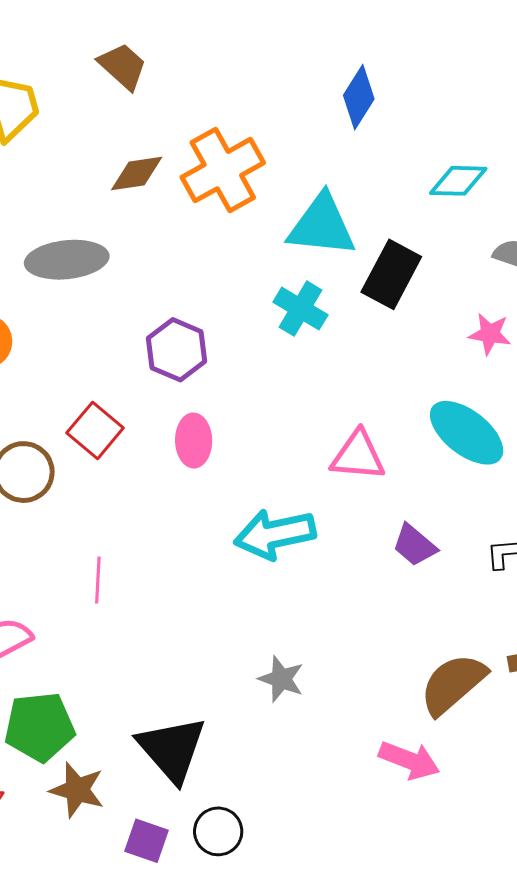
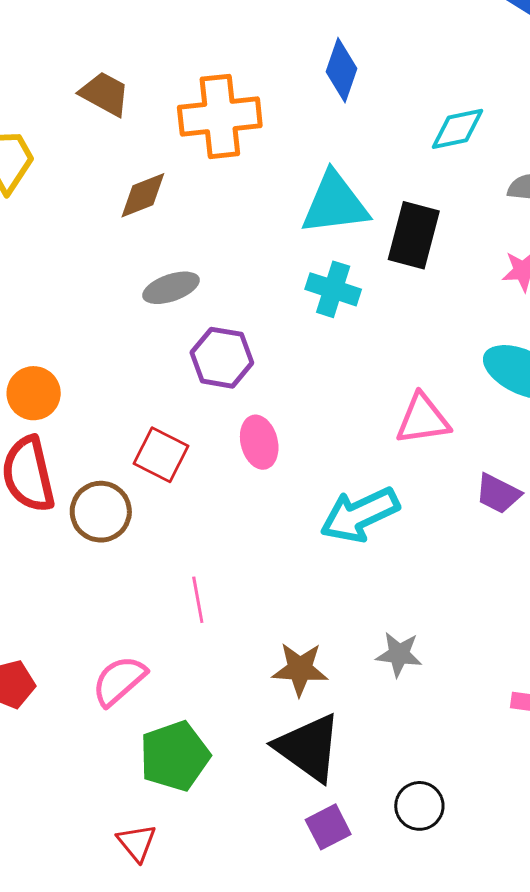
orange cross: (223, 170) -> (220, 116), moved, turned 36
gray ellipse: (67, 260) -> (171, 288), moved, size x0.7
brown star: (77, 790) -> (300, 669), moved
black circle: (218, 831) -> (419, 806), moved
purple square: (146, 841) -> (328, 827), moved, turned -33

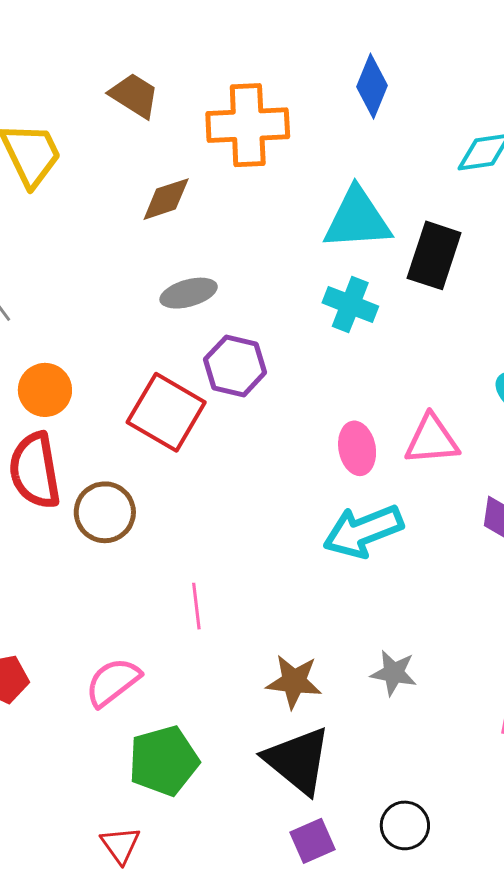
pink ellipse: (259, 442) -> (357, 448), moved
red square: (161, 455) -> (166, 412), moved, size x1.4

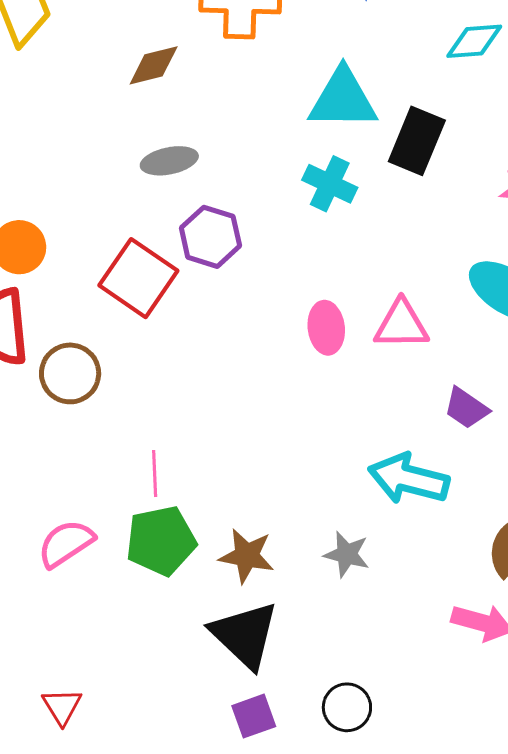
cyan arrow: (363, 531) -> (409, 479), moved, turned 32
green pentagon: (164, 761) -> (161, 541), moved

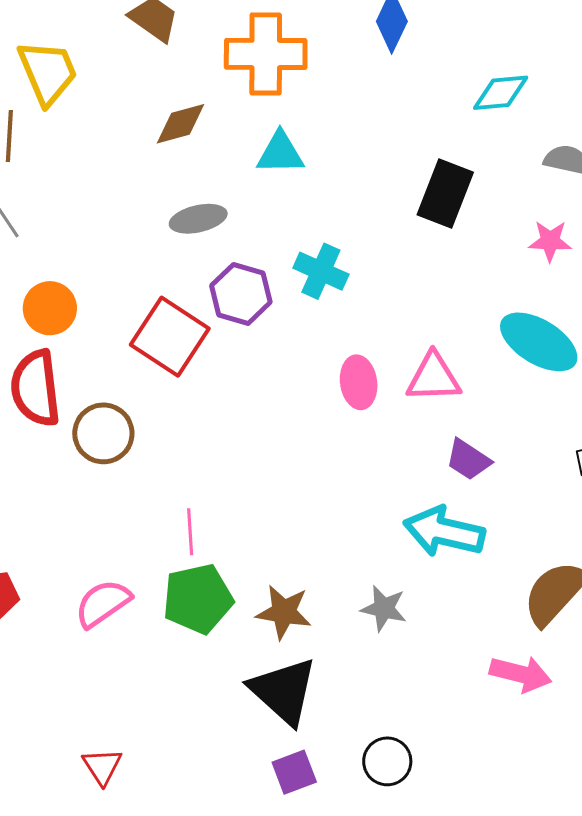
cyan triangle: (343, 99) -> (280, 153), moved, size x0.7
cyan cross: (330, 184) -> (321, 271), moved
purple trapezoid: (466, 408) -> (468, 460), moved

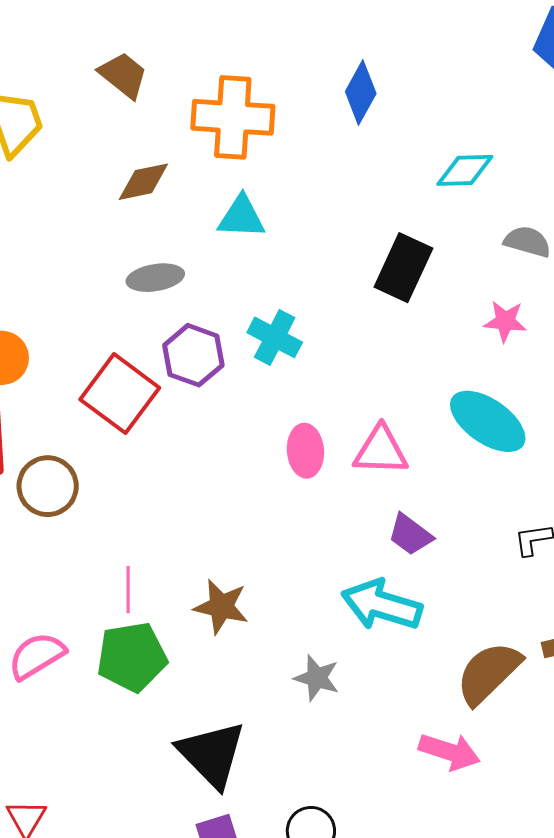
brown star: (284, 612) -> (221, 607), moved

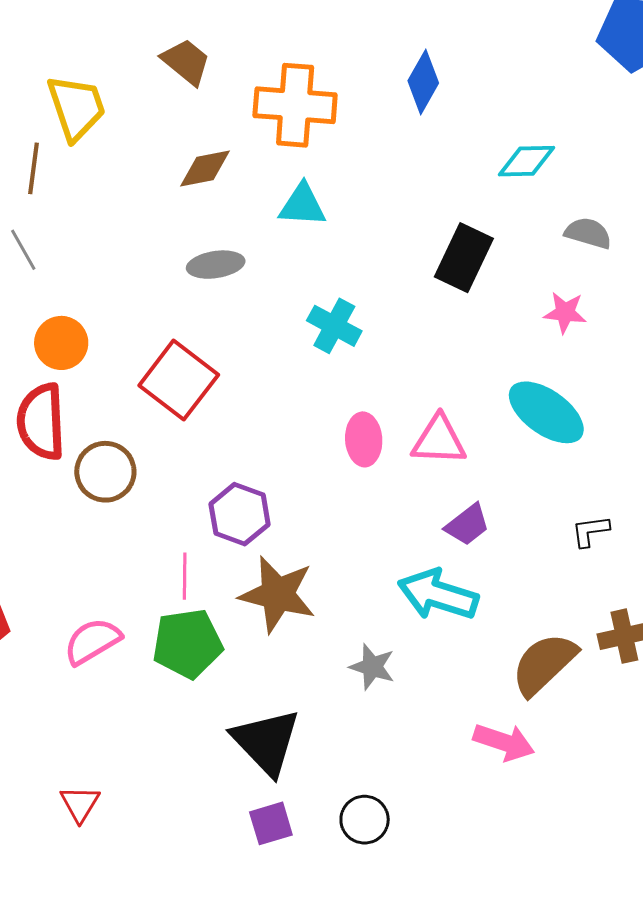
purple hexagon: (193, 355) -> (240, 514), moved
purple trapezoid: (410, 535) -> (467, 525), turned -75
brown star: (221, 607) -> (278, 594), size x1.4

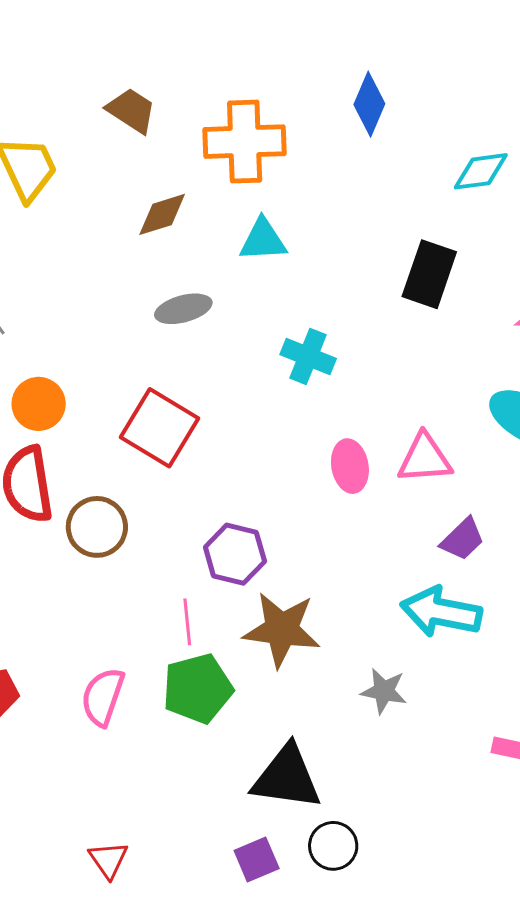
pink semicircle: (92, 641) -> (103, 697), turned -34
black triangle: (266, 742) -> (287, 777), turned -32
black circle: (365, 820) -> (333, 846), moved
purple square: (271, 823) -> (257, 860), moved

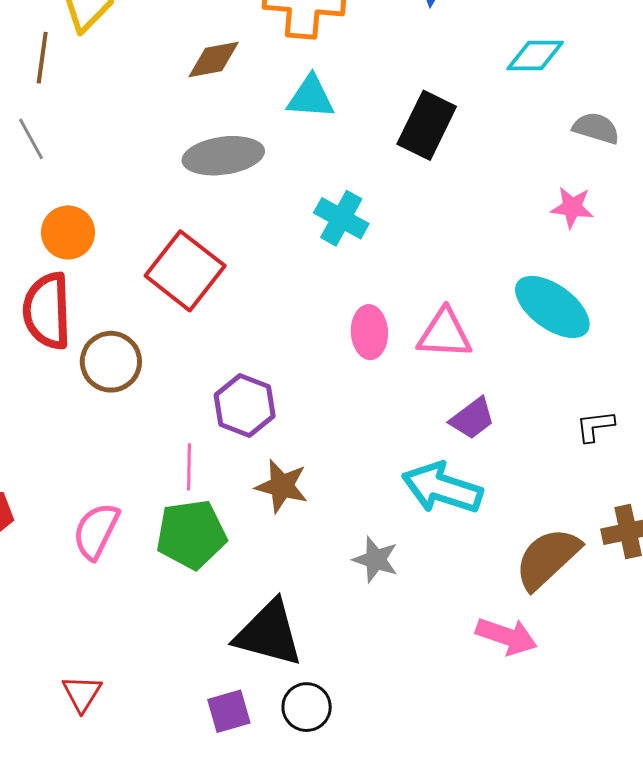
black rectangle: (429, 274) -> (427, 125), moved
gray ellipse: (183, 309) -> (223, 156), size x1.4
brown star: (282, 630) -> (282, 486), size x0.7

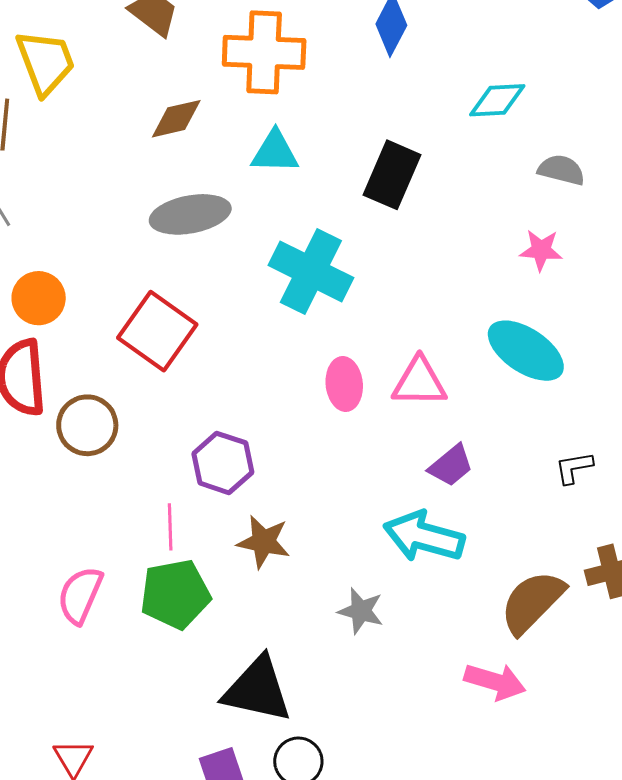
cyan cross: (341, 218) -> (311, 272), size x1.5

